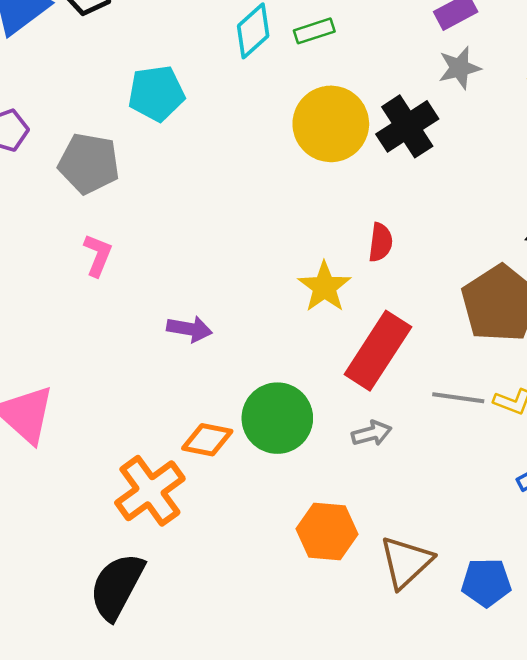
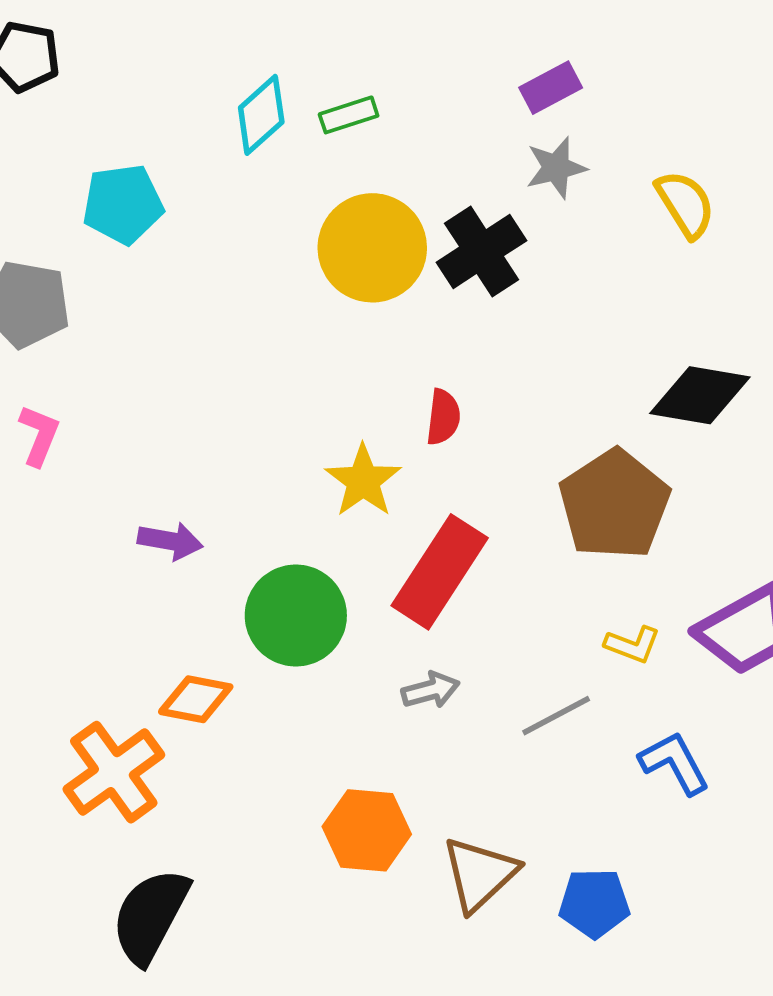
gray line: (458, 398) -> (556, 716), moved, turned -36
green circle: (277, 418) -> (296, 616), moved
black semicircle: (117, 586) -> (150, 916), moved

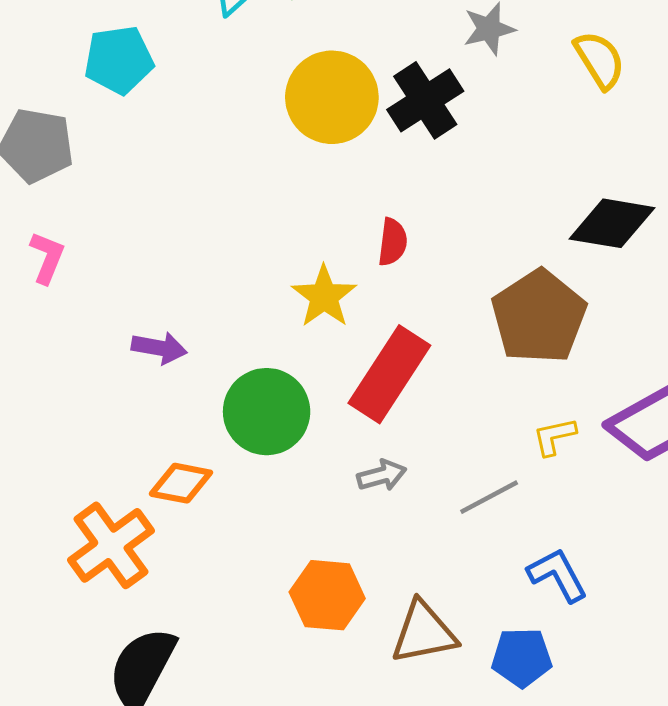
yellow L-shape: (633, 645) -> (554, 436), turned 147
blue L-shape: (674, 763) -> (558, 575), moved
brown triangle: (480, 874) -> (424, 633), turned 32

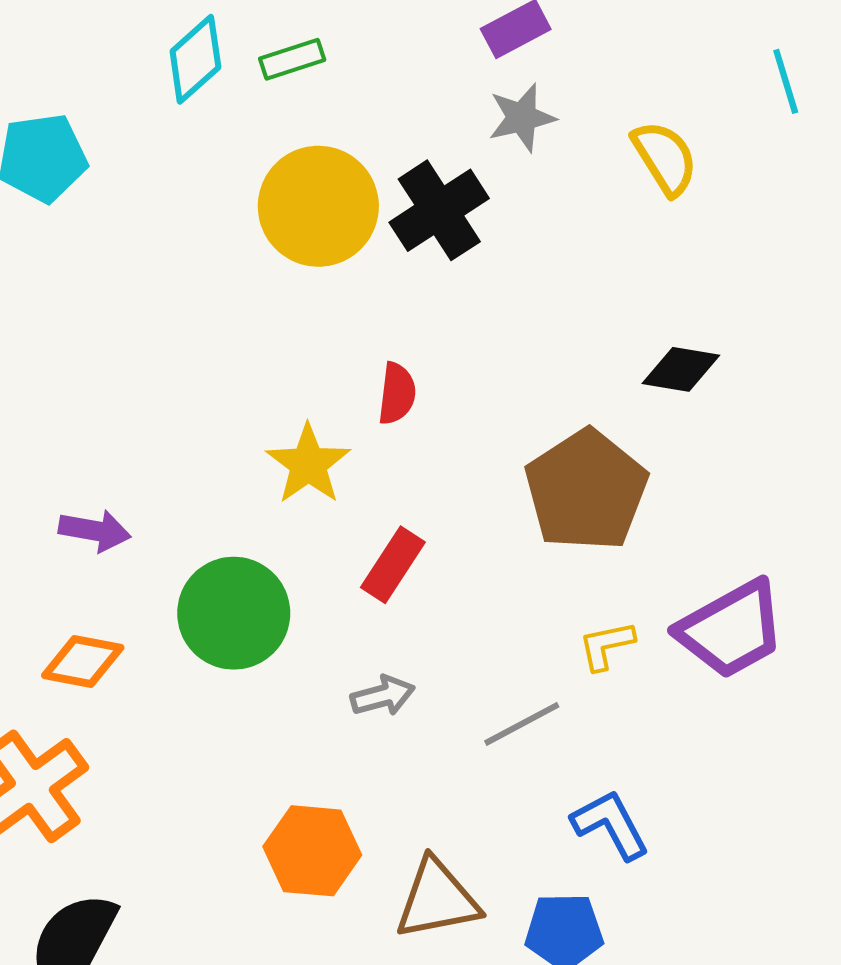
black diamond: (612, 223) -> (681, 369), size x0.7
red rectangle: (389, 374) -> (393, 565), size x0.6
orange diamond: (181, 483) -> (83, 661), moved

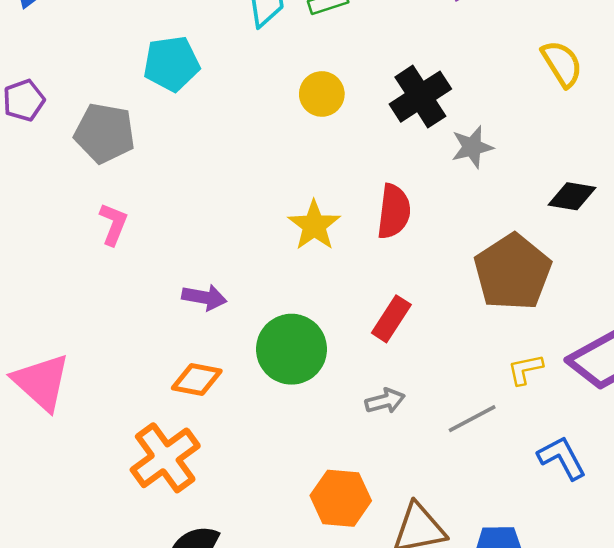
gray star: (522, 118) -> (472, 147), moved
yellow circle: (318, 206) -> (322, 94), moved, size x0.6
red semicircle: (397, 394) -> (394, 211), size x1.4
yellow star: (308, 464) -> (314, 225), moved
blue L-shape: (610, 825) -> (562, 458), moved

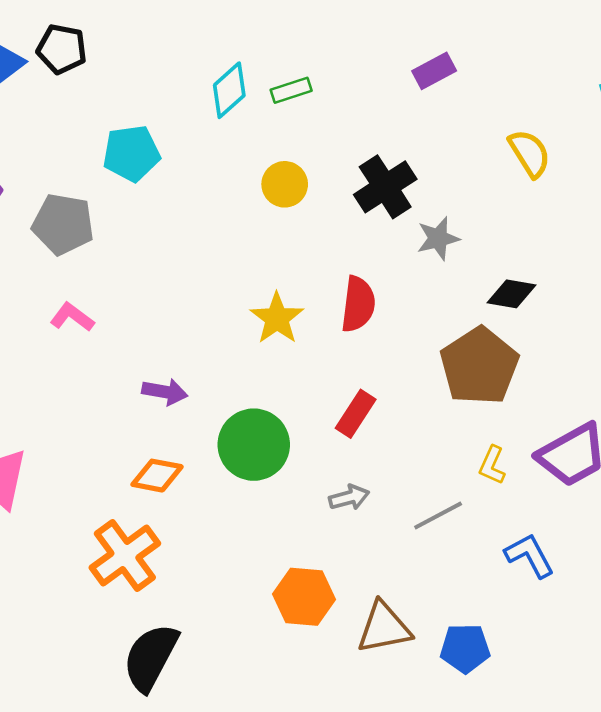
black diamond: (572, 196) -> (512, 294), moved
pink L-shape: (113, 224) -> (72, 317), turned -75
yellow L-shape: (525, 369) -> (492, 465), turned -54

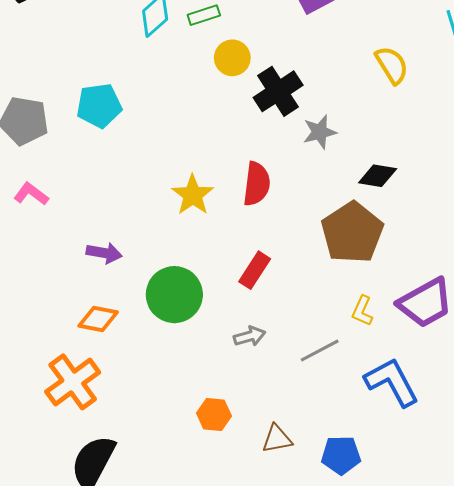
cyan pentagon: (131, 153) -> (99, 106), moved
yellow circle: (285, 184) -> (232, 58), moved
blue L-shape: (530, 555) -> (392, 382), size x1.4
orange hexagon: (304, 597) -> (214, 415), size x0.7
brown triangle: (384, 628) -> (277, 439), size x0.7

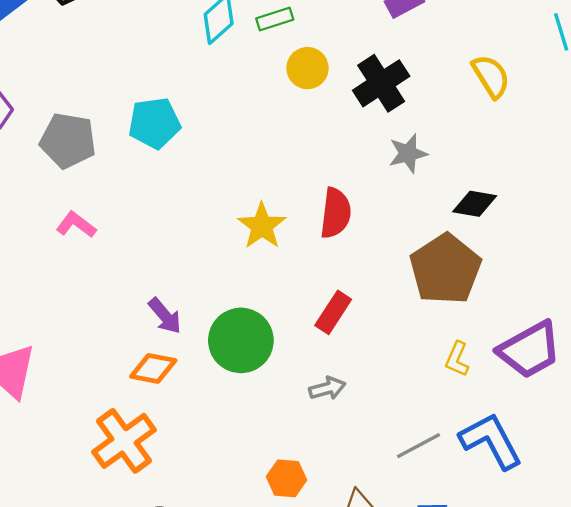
black cross: (278, 91) -> (381, 83), moved
purple arrow: (104, 253) -> (165, 316), moved, turned 40
gray line: (320, 350) -> (419, 446), moved

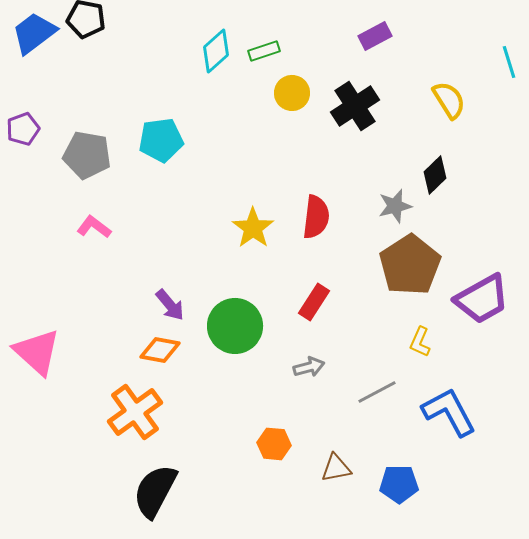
gray star: (408, 153) -> (395, 206), moved
black diamond: (475, 204) -> (435, 175), moved, turned -54
purple trapezoid: (530, 350) -> (482, 299), moved
gray line: (419, 446) -> (377, 392), moved

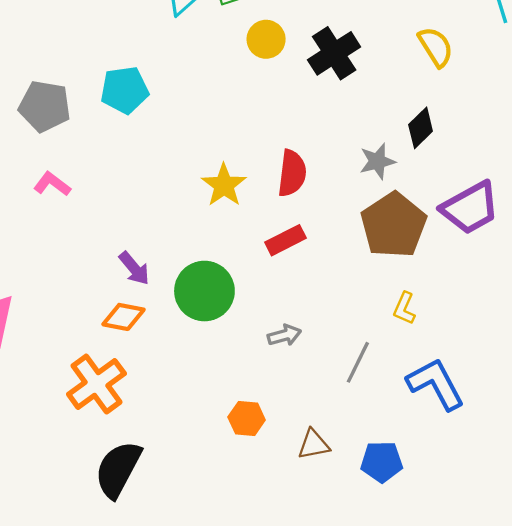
purple trapezoid: (482, 299) -> (470, 208), moved
red rectangle: (314, 302) -> (286, 240), moved, turned 30
gray line: (377, 392) -> (358, 362), turned -36

